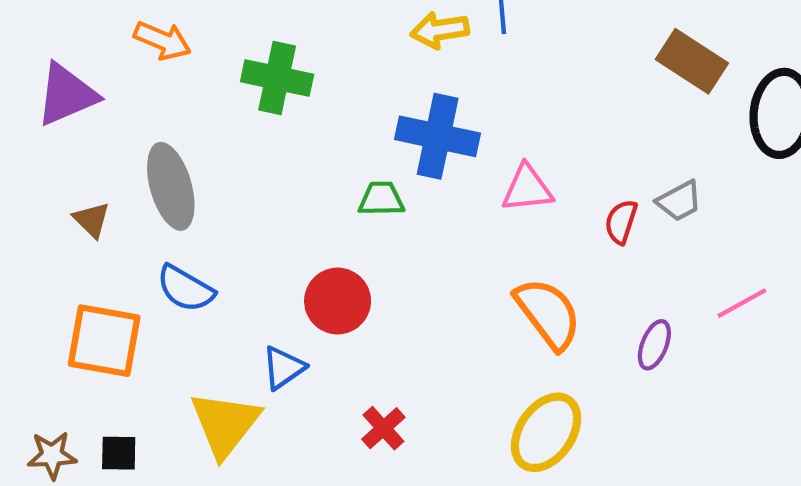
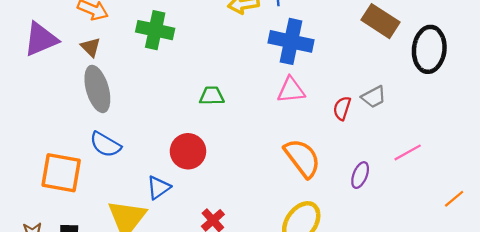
blue cross: (438, 136) -> (291, 41), moved
brown triangle: (92, 220) -> (91, 47), moved

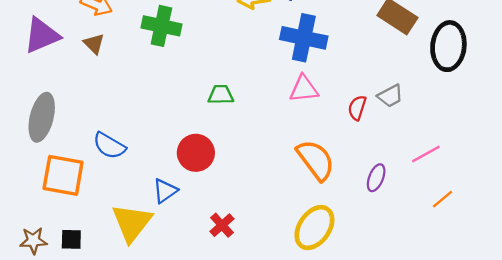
gray ellipse: (97, 89) -> (42, 117), moved, turned 30
orange line: (454, 199) -> (443, 199), moved

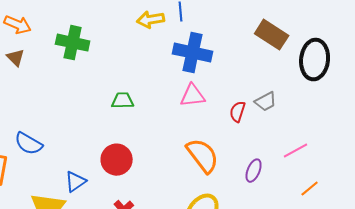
red circle: (196, 153) -> (117, 160), moved

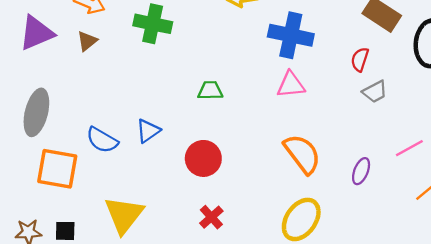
brown triangle: (16, 58) -> (87, 41), turned 36
red semicircle: (238, 112) -> (360, 59), moved
blue triangle: (76, 182) -> (148, 131), moved

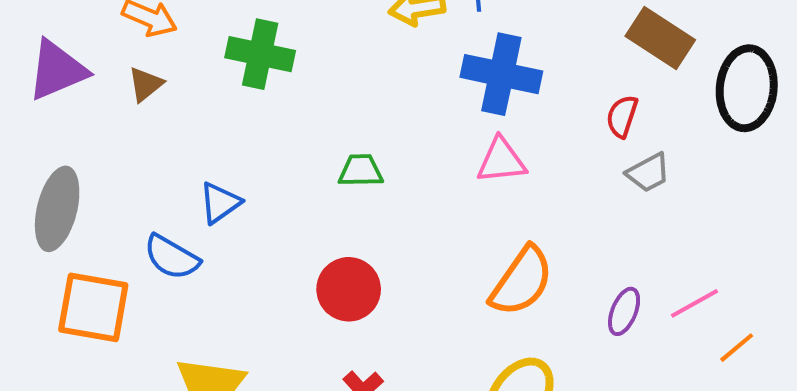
blue triangle: (148, 131) -> (220, 203), moved
pink line: (409, 148) -> (694, 303), moved
orange semicircle: (302, 154) -> (522, 281), turned 72

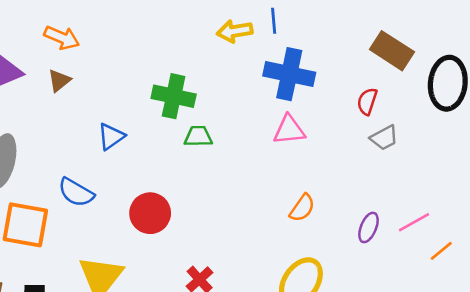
green cross: (260, 54) -> (174, 96), moved
blue triangle: (220, 203) -> (111, 136), moved
orange semicircle: (522, 281) -> (302, 208), size x0.6
red circle: (349, 289) -> (150, 213), moved

